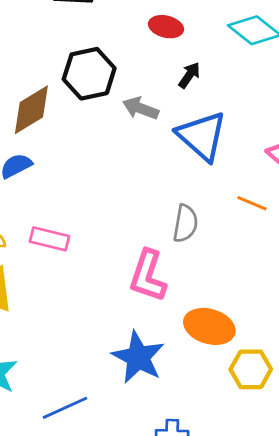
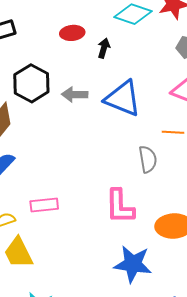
black arrow: (189, 75) -> (104, 48), moved
gray semicircle: (185, 223) -> (148, 159), moved

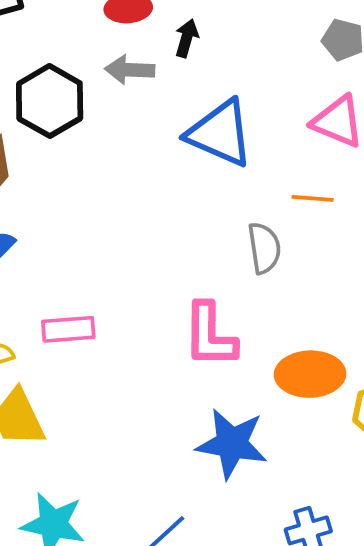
gray arrow: (75, 94) -> (130, 70), moved

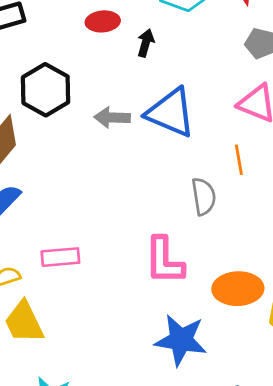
gray arrow: (130, 70) -> (112, 118), moved
orange line: (313, 198) -> (239, 160), turned 76

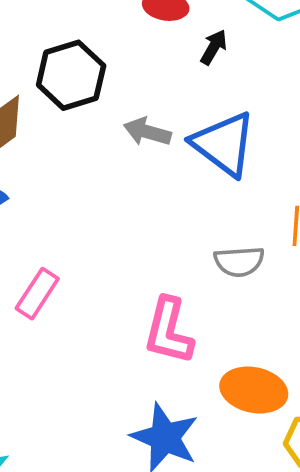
gray semicircle: (204, 196) -> (239, 261), turned 81
pink rectangle: (60, 257) -> (37, 294), turned -66

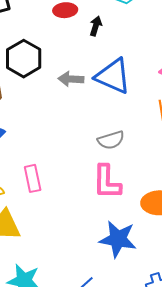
gray semicircle: (239, 261) -> (111, 140), moved
pink rectangle: (37, 294) -> (33, 178), turned -32

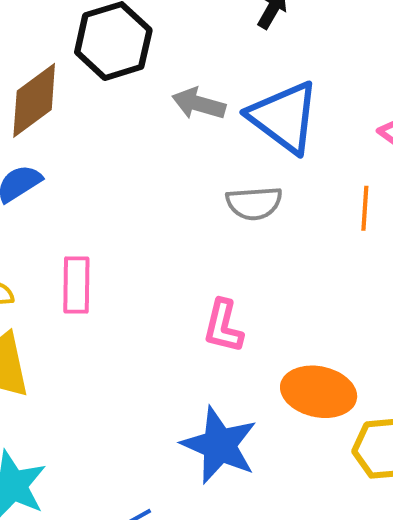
gray semicircle: (111, 140) -> (254, 203), moved
pink L-shape: (107, 182) -> (223, 326), size x0.7

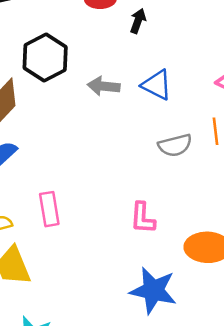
blue triangle: (284, 117) -> (157, 85), size x0.7
gray semicircle: (254, 203) -> (175, 145), moved

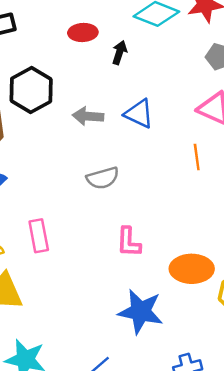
gray semicircle: (175, 145) -> (103, 178), moved

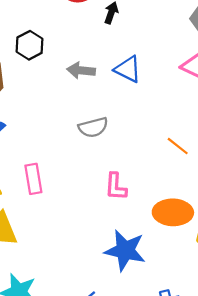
black hexagon: (31, 90) -> (29, 45), size x0.7
orange line: (197, 157) -> (178, 146), moved, turned -45

